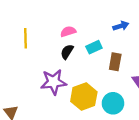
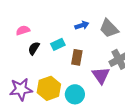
pink semicircle: (68, 32) -> (23, 30), moved
purple star: (54, 82) -> (21, 89), moved

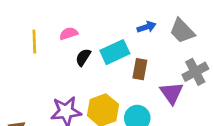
cyan rectangle: (58, 44) -> (115, 52), size x1.5

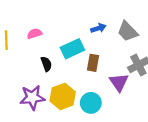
black semicircle: (83, 57) -> (46, 64), moved, turned 128

